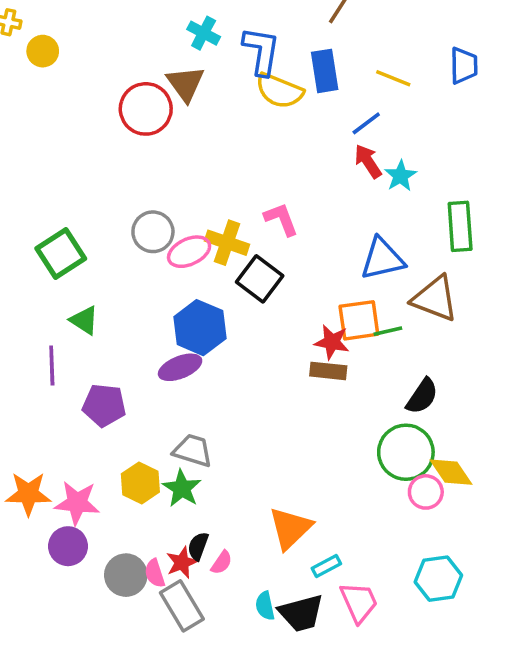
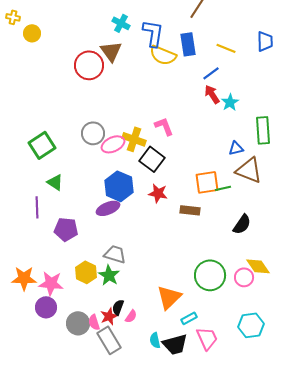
blue triangle: (382, 259) -> (236, 148), moved, size x0.6
red star: (332, 342) -> (158, 193), moved
green circle: (406, 452) -> (210, 275), moved

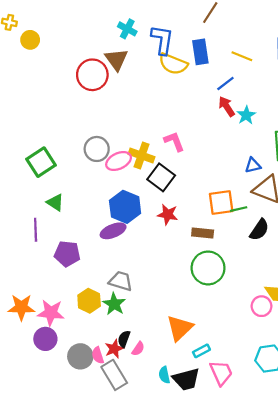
black semicircle: (242, 224) -> (259, 230), moved
green circle: (210, 275) -> (208, 268), moved

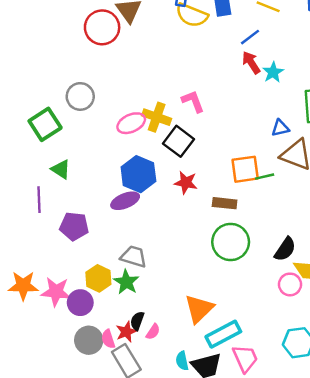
gray circle: (97, 149) -> (80, 96), moved
black semicircle: (259, 230) -> (285, 249), moved
purple circle: (45, 339) -> (80, 303), moved
cyan rectangle: (201, 351) -> (223, 334), size x1.8

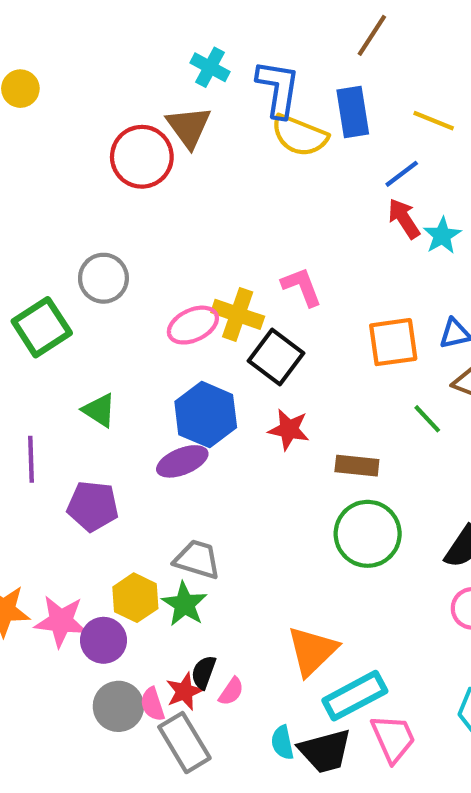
green triangle: (61, 169) -> (99, 410), moved
orange square: (245, 169) -> (393, 342), moved
green line: (265, 177) -> (427, 419), turned 60

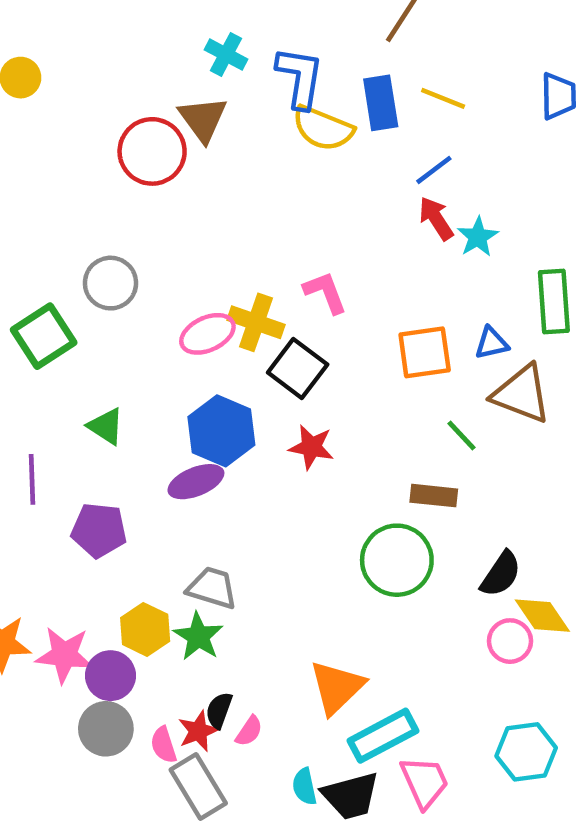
yellow line: (434, 121) -> (443, 98), moved
brown rectangle: (357, 466) -> (434, 496), moved
gray circle: (118, 706) -> (106, 729), moved

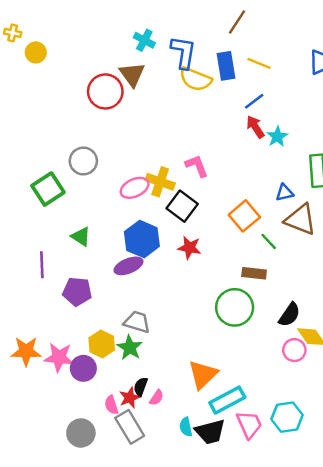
orange square: (425, 352) -> (244, 216), moved, turned -32
gray circle: (106, 729) -> (81, 433), moved
cyan hexagon: (526, 752) -> (287, 417), moved

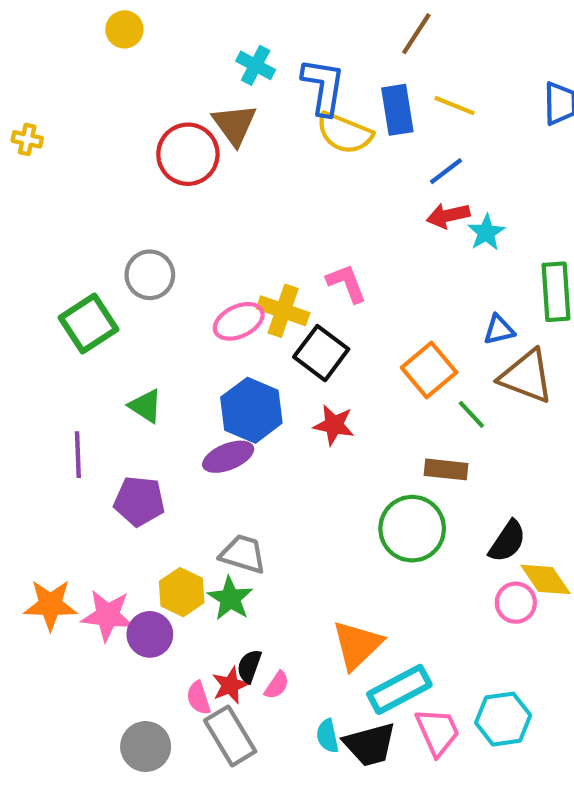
yellow cross: (13, 33) -> (27, 139), moved
yellow circle: (36, 52) -> (124, 29), moved
red arrow: (255, 127) -> (448, 216), turned -70

